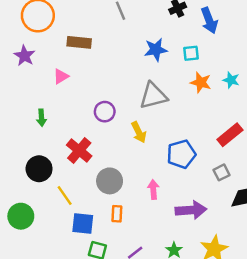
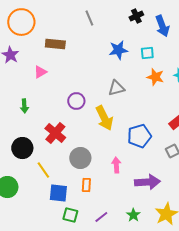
gray triangle: (153, 96) -> (116, 88), size x0.7
yellow arrow: (139, 132) -> (104, 118), size x1.4

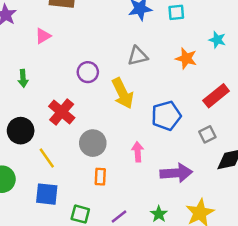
orange star: (155, 77) -> (186, 58), moved
blue square: (58, 193) -> (47, 194), moved

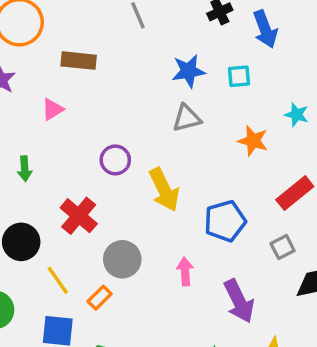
gray triangle: (138, 56) -> (187, 118), moved
purple arrow: (176, 173) -> (239, 301), turned 68
orange rectangle: (100, 177) -> (100, 298), moved, turned 42

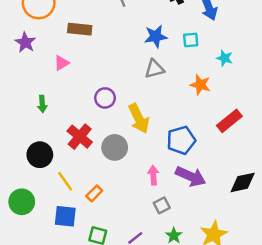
cyan star: (297, 115) -> (225, 58), moved
gray square: (283, 247) -> (162, 205), moved
gray circle: (122, 259) -> (115, 147), moved
purple arrow: (239, 301) -> (191, 176), moved, turned -40

